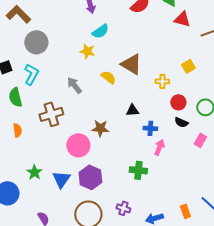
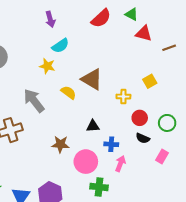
gray arrow: (74, 85) -> (34, 101), size x1.4
pink circle: (78, 145) -> (86, 162), moved

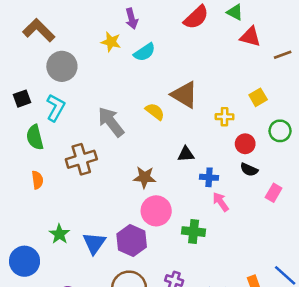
yellow star: (47, 66) -> (111, 42), moved
green circle: (167, 123) -> (280, 131), moved
pink circle: (86, 162) -> (156, 211), moved
pink arrow: (120, 164) -> (221, 202), turned -56

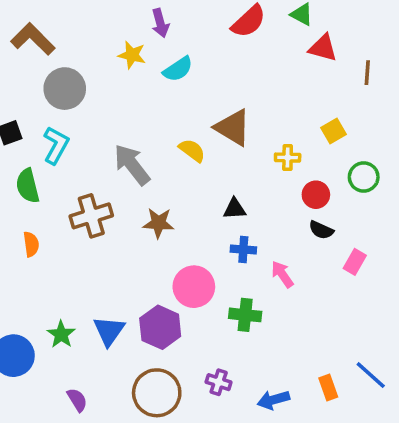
brown line: (283, 55) -> (367, 73), turned -66
brown star: (145, 177) -> (158, 223), moved
blue cross: (209, 177) -> (243, 250), moved
green star: (59, 234) -> (61, 334), moved

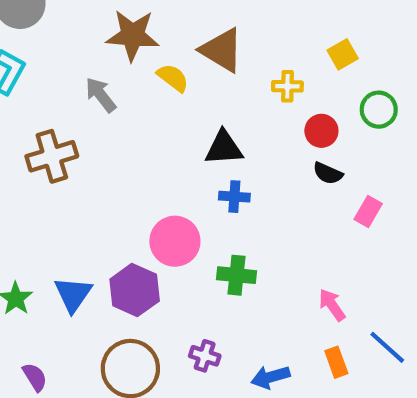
gray arrow: (132, 165) -> (101, 95), size x0.7
black triangle: (235, 209) -> (224, 148), size x1.4
brown star: (158, 223) -> (132, 35), moved, size x1.4
pink arrow: (282, 274) -> (332, 305), moved

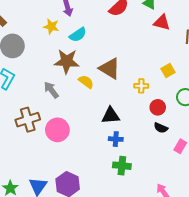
pink circle: (175, 241) -> (57, 130), moved
green cross: (236, 275) -> (122, 166), moved

